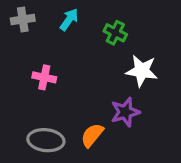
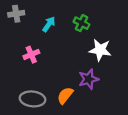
cyan arrow: (69, 20) -> (49, 24), moved
pink cross: (44, 77) -> (31, 55), turned -35

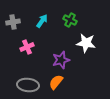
gray cross: (16, 14) -> (13, 22), moved
purple star: (89, 79) -> (61, 60), moved

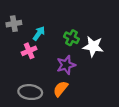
green cross: (70, 20) -> (71, 38), moved
cyan arrow: (42, 21) -> (39, 33), moved

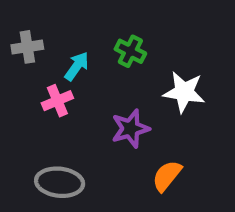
green cross: (71, 38) -> (130, 51), moved
orange semicircle: (61, 89) -> (167, 176), moved

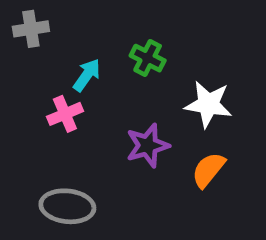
gray cross: (27, 47) -> (31, 29), moved
orange semicircle: (167, 176) -> (208, 170), moved

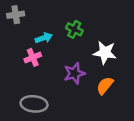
cyan arrow: (87, 75) -> (44, 38), turned 35

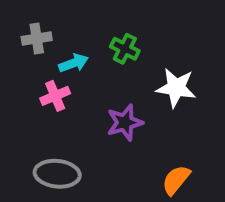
gray cross: (16, 15) -> (37, 39), moved
orange semicircle: (105, 86) -> (176, 180), moved

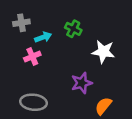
purple star: (125, 123) -> (82, 83), moved

